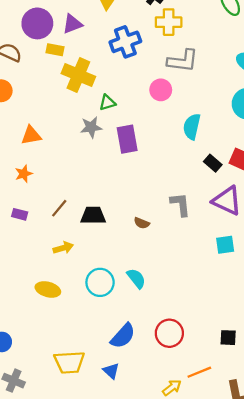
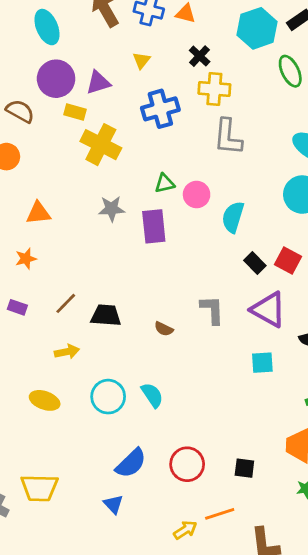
gray L-shape: (183, 61) -> (228, 137), turned 84
pink circle: (161, 90) -> (197, 195), moved
green triangle: (107, 103) -> (165, 183), moved
black square: (228, 338) -> (244, 468), moved
yellow trapezoid: (69, 362) -> (39, 488), moved

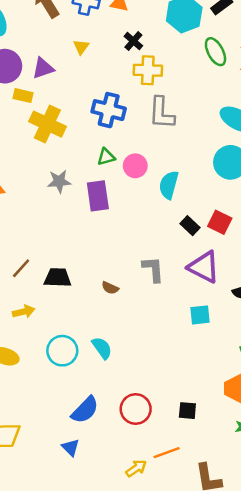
blue cross: (160, 109) -> (109, 110), moved, turned 32

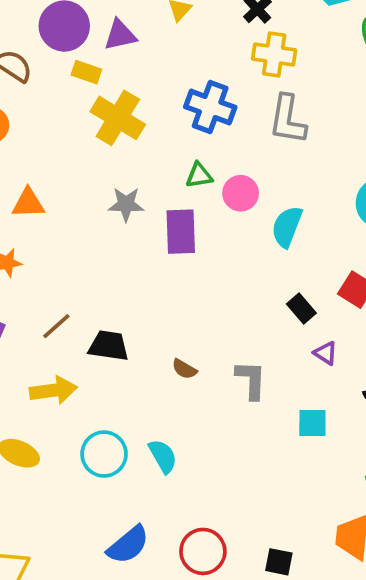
black rectangle: (190, 226) -> (301, 308), moved
purple triangle: (204, 267) -> (326, 353), size x0.5
gray L-shape: (153, 269) -> (251, 380), moved
yellow arrow: (24, 312) -> (53, 390), size x1.4

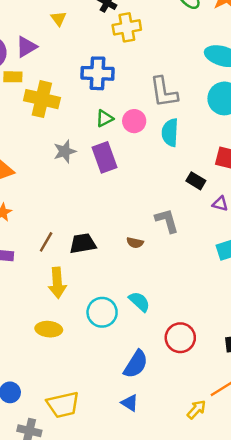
gray L-shape: (288, 120) -> (164, 92), moved
gray L-shape: (251, 380) -> (167, 221), moved
yellow arrow: (53, 390) -> (57, 283), turned 112
red circle: (203, 551) -> (180, 338), moved

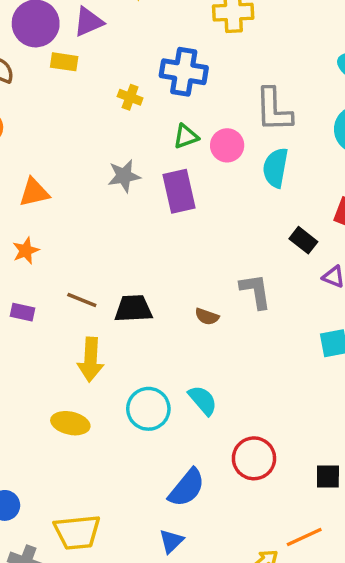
yellow cross: (42, 99) -> (130, 97), moved, size x0.5
brown line: (46, 242) -> (82, 300), turned 75
blue triangle: (130, 403) -> (171, 541), turned 36

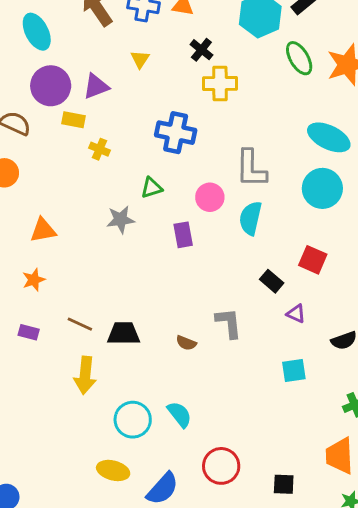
yellow cross: (130, 97) -> (100, 149), moved
green triangle: (186, 136) -> (152, 188), moved
purple rectangle: (179, 191) -> (183, 235), moved, size x0.7
yellow ellipse: (70, 423) -> (113, 470), moved

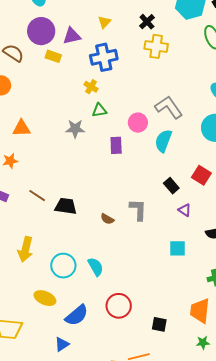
blue cross: (176, 133) -> (104, 57), moved, turned -32
yellow cross: (100, 149) -> (91, 87), moved
gray L-shape: (251, 169) -> (169, 107), turned 136
yellow arrow: (85, 375) -> (25, 249), moved

